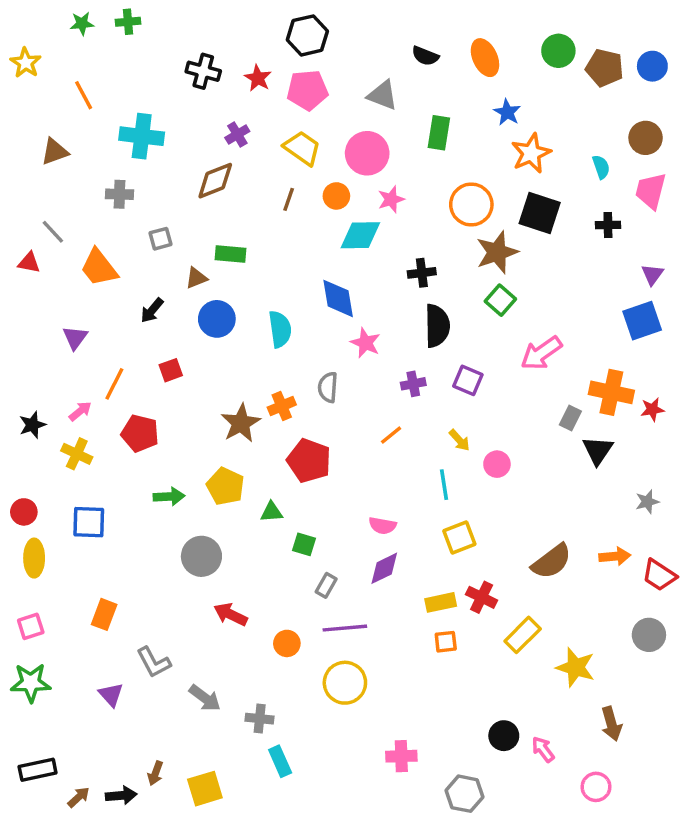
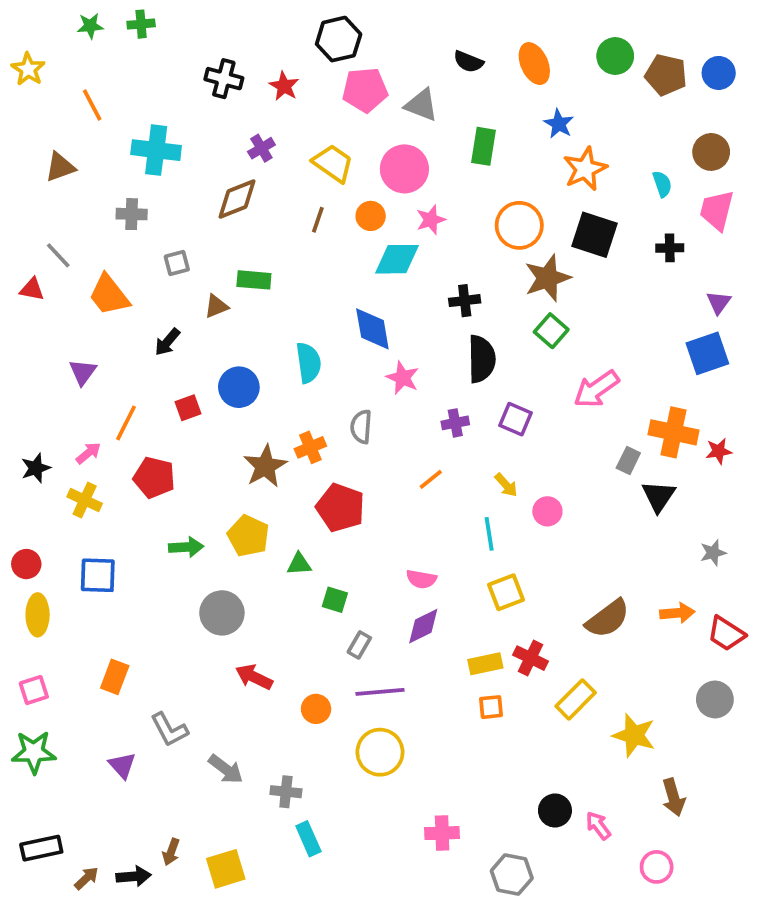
pink pentagon: (307, 90) -> (365, 90), moved
blue circle: (217, 319) -> (239, 387), moved

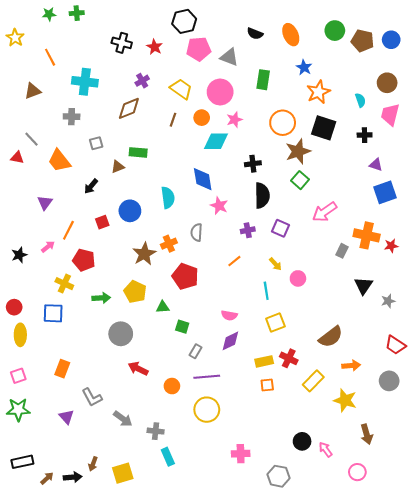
purple triangle: (719, 302) -> (376, 165), moved, turned -48
black triangle: (658, 496) -> (364, 286), moved
yellow cross: (85, 500) -> (64, 284), moved
orange arrow: (677, 613) -> (351, 366), moved

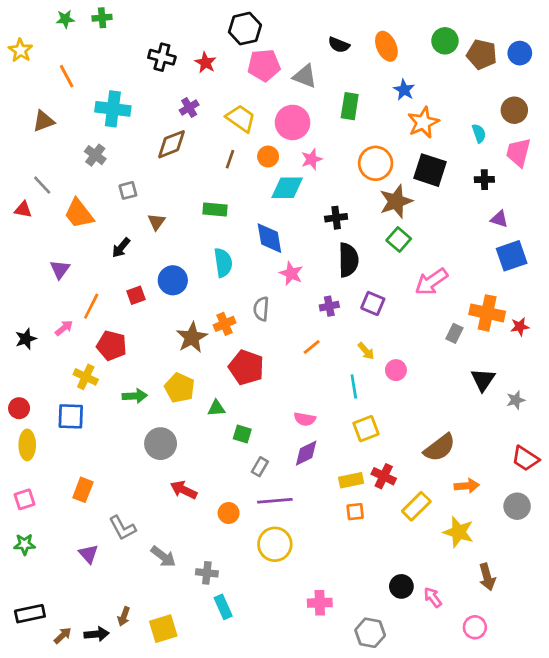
gray cross: (72, 117) -> (95, 155), turned 35
green rectangle: (138, 152) -> (215, 210), moved
brown triangle: (118, 167) -> (156, 222), turned -32
green star: (18, 410) -> (24, 544), size x0.7

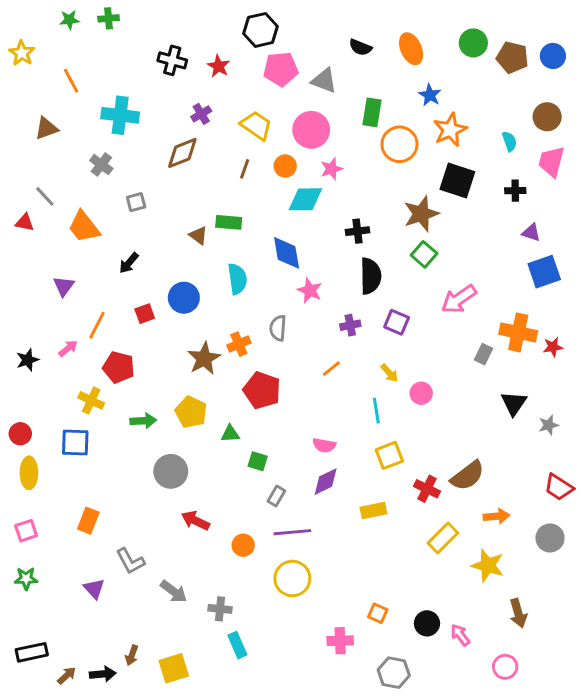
orange circle: (376, 163) -> (399, 144), moved
brown triangle: (156, 222) -> (198, 235), moved, turned -30
red cross: (384, 476) -> (427, 489), moved
orange square: (355, 512) -> (378, 613), moved, turned 30

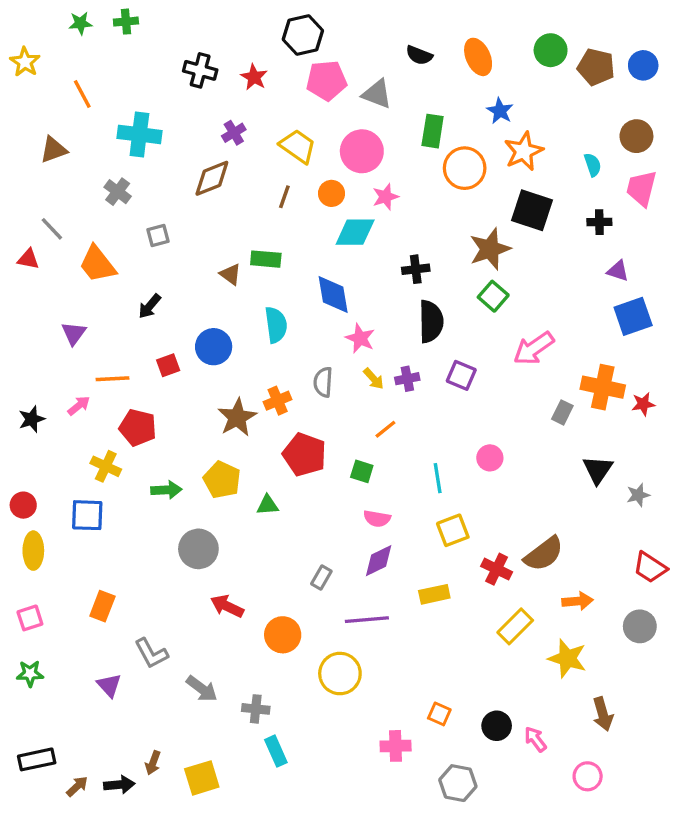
orange line: (97, 325) -> (113, 379), turned 60
yellow arrow: (389, 373) -> (374, 379), moved
green square: (258, 461) -> (362, 471), moved
purple line: (292, 532) -> (367, 620), moved
orange circle: (243, 545) -> (283, 635), size x1.4

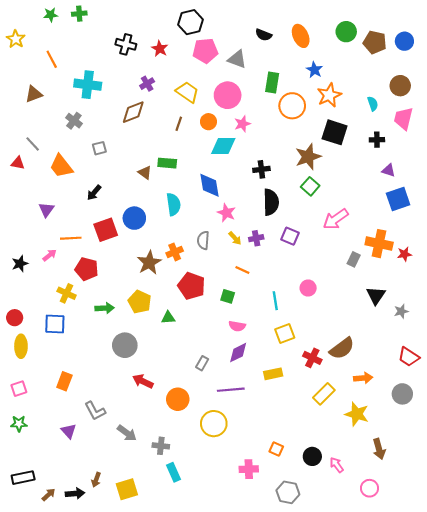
red square: (168, 365) -> (106, 230), size x1.6
orange line: (385, 429) -> (242, 270), turned 64

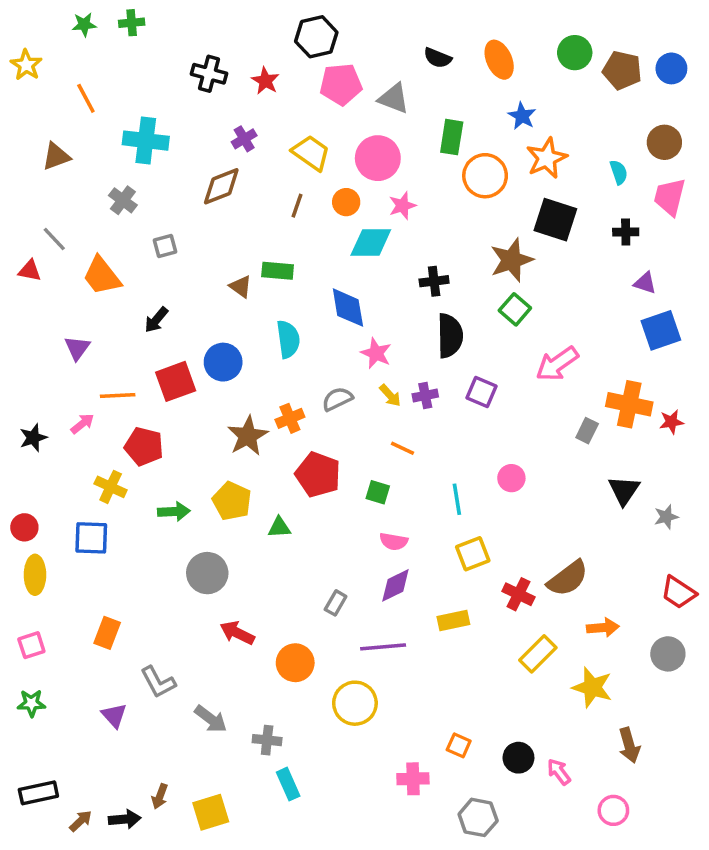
gray semicircle: (203, 240) -> (337, 399), turned 60

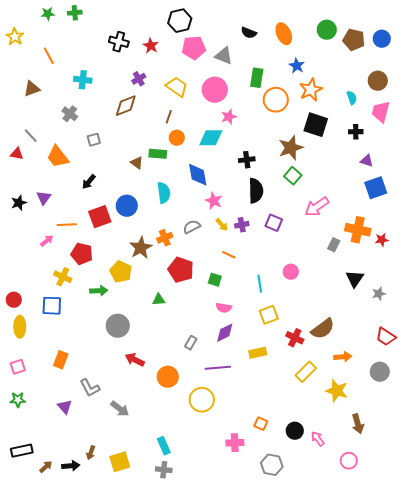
cyan cross: (146, 141) -> (83, 80), size x0.7
orange circle: (346, 202) -> (177, 138), moved
black star: (33, 438) -> (19, 203), moved
yellow pentagon: (232, 501) -> (121, 272), moved
gray cross: (267, 740) -> (164, 470), moved

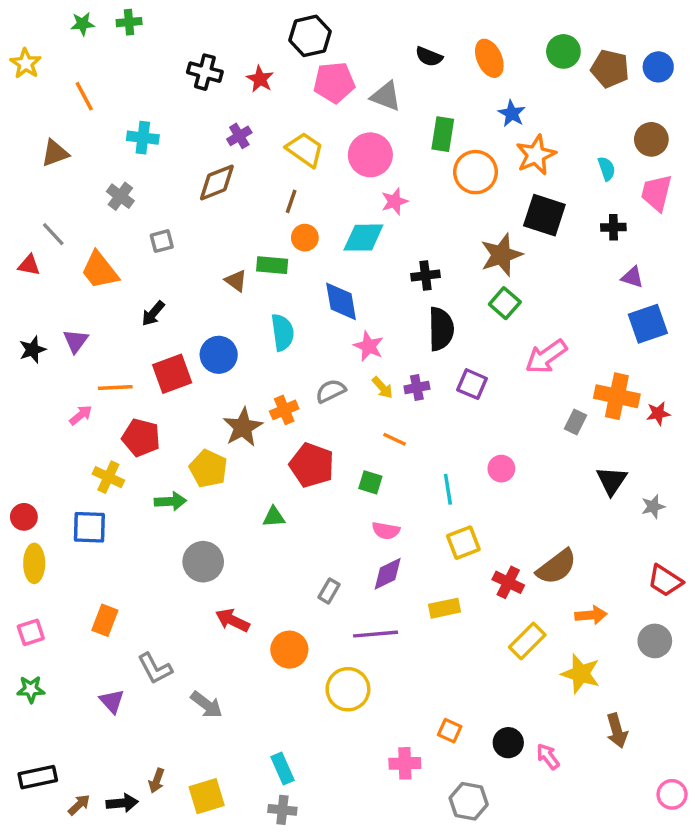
pink circle: (349, 461) -> (672, 794), moved

